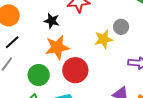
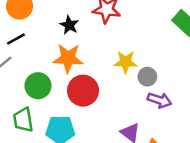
gray circle: (121, 27) -> (147, 77), moved

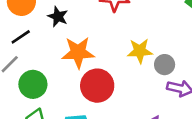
black star: (69, 25) -> (58, 17), moved
green circle: (38, 86) -> (33, 84), moved

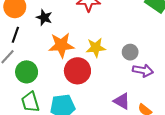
black line: (21, 37) -> (15, 35), turned -35
yellow star: (140, 51) -> (96, 48), moved

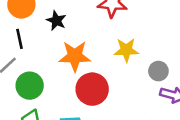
black line: (15, 35) -> (19, 39), turned -35
yellow star: (96, 48) -> (126, 50), moved

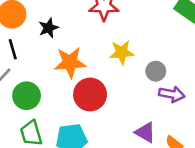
black star: (56, 21) -> (49, 28), turned 30

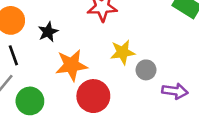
gray circle: (156, 71) -> (146, 70), moved

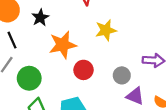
gray circle: (146, 70) -> (122, 75), moved
red circle: (93, 96) -> (83, 70), size x0.7

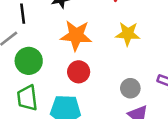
red circle: (83, 70) -> (79, 72), moved

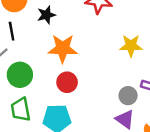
yellow star: (128, 34) -> (131, 46), moved
gray circle: (130, 88) -> (128, 96), moved

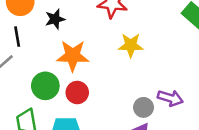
yellow star: (131, 46) -> (131, 45), moved
green circle: (20, 75) -> (45, 86), moved

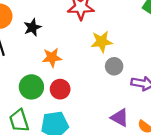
orange star: (73, 56) -> (52, 57), size x0.7
gray circle: (143, 107) -> (114, 66), moved

